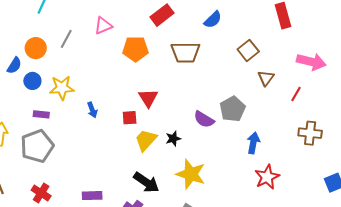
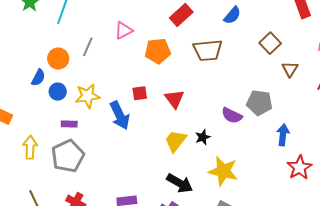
gray pentagon: (233, 109) -> (259, 103), turned -30
blue arrow: (92, 110) -> (120, 115), size x1.8
red square: (130, 118) -> (140, 93), moved

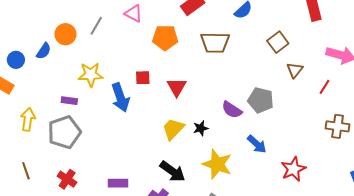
pink triangle: (124, 30) -> (134, 13), turned 48
blue circle: (58, 92) -> (16, 60), moved
blue arrow: (283, 135) -> (257, 144), moved, turned 120

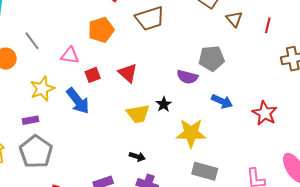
pink triangle: (134, 13) -> (70, 56), moved
gray line: (96, 26) -> (32, 41), turned -48
yellow trapezoid: (173, 129) -> (138, 114), turned -125
black arrow: (173, 171) -> (137, 157), moved, size x0.6

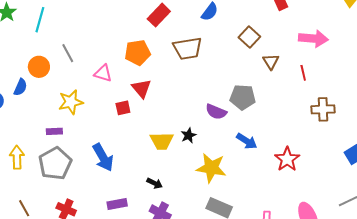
red line: (268, 25) -> (303, 73), turned -35
red triangle: (128, 73) -> (141, 88), moved
red square: (93, 75) -> (123, 108), moved
blue arrow: (78, 101) -> (103, 157), moved

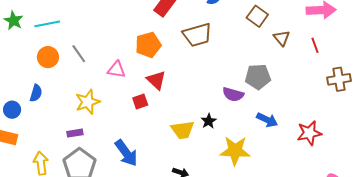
cyan line: (40, 20) -> (47, 24), turned 70
orange circle: (39, 67) -> (48, 57), moved
red star: (287, 159) -> (309, 133), turned 30

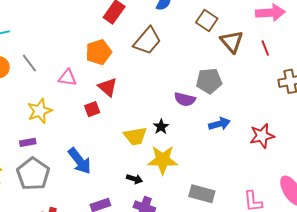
brown trapezoid: (197, 35) -> (147, 41), turned -32
brown triangle: (282, 38) -> (232, 42), size x1.4
blue arrow: (267, 120) -> (219, 124), turned -40
yellow star: (235, 151) -> (163, 160), moved

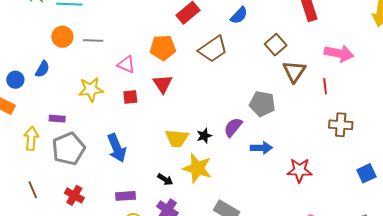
gray line: (29, 63) -> (93, 40), turned -66
purple semicircle: (185, 99) -> (233, 127), moved, turned 100
red square: (92, 109) -> (130, 97), moved
purple rectangle: (28, 142) -> (57, 119), moved

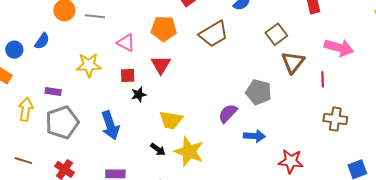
black star: (204, 136) -> (139, 95), moved
black arrow: (165, 179) -> (158, 149), moved
brown line: (33, 190) -> (23, 161), turned -54

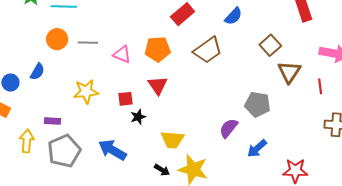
pink triangle: (126, 43) -> (122, 54), moved
blue arrow: (110, 125) -> (112, 150), turned 144
blue arrow: (254, 136) -> (257, 149), turned 140

